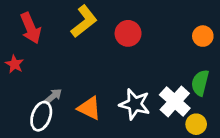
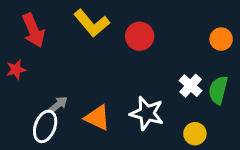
yellow L-shape: (84, 21) -> (92, 23), turned 88
red star: (15, 64) -> (16, 70), turned 30
white cross: (175, 101) -> (191, 86), moved, size x0.7
yellow circle: (196, 124) -> (195, 134), moved

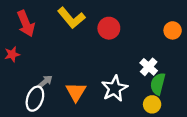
green semicircle: (218, 90) -> (158, 84), moved
white star: (147, 113) -> (115, 88), turned 30
orange triangle: (97, 118) -> (76, 92), turned 35

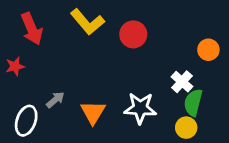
orange circle: (173, 30) -> (208, 50), moved
white star: (115, 88) -> (140, 108), turned 30
white ellipse: (35, 99) -> (26, 121), moved

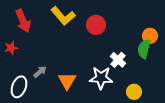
white cross: (182, 82) -> (118, 60), moved
green semicircle: (193, 103) -> (144, 49), moved

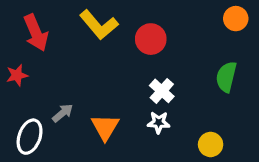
orange circle: (150, 36) -> (236, 19), moved
white cross: (118, 60) -> (162, 91), moved
white star: (101, 78) -> (159, 122), size x0.6

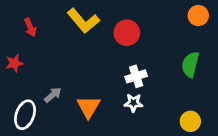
red arrow: (36, 33) -> (30, 27), size x0.6
white cross: (162, 91) -> (136, 76), turned 30
yellow circle: (211, 144) -> (190, 121), moved

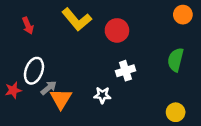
red star: (14, 63) -> (13, 90), moved
white star: (133, 103) -> (102, 95), moved
orange triangle: (88, 107) -> (61, 99), moved
white ellipse: (25, 115) -> (34, 71), moved

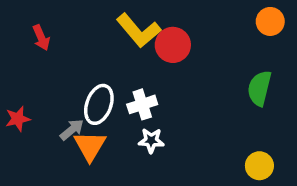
yellow L-shape: (77, 19) -> (139, 30), moved
white ellipse: (34, 71) -> (99, 104), moved
white cross: (126, 71) -> (142, 104), moved
red star: (13, 90) -> (18, 119), moved

